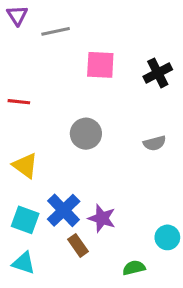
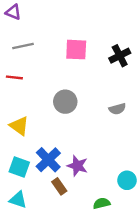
purple triangle: (17, 15) -> (13, 12), turned -35
gray line: (56, 31) -> (23, 46), moved

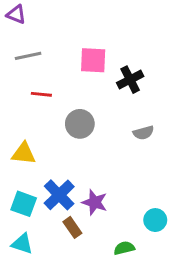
black cross: (120, 56) -> (130, 80), moved
red line: (14, 77) -> (41, 94), moved
yellow triangle: (19, 126) -> (24, 153), turned -30

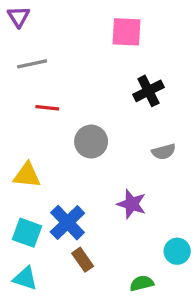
purple triangle: (16, 14) -> (19, 17), turned 36
pink square: (93, 60) -> (127, 32), moved
purple star: (95, 202) -> (132, 204), moved

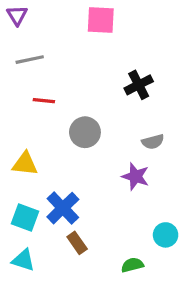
pink square: (127, 32) -> (101, 20), moved
purple star: (132, 204) -> (136, 176), moved

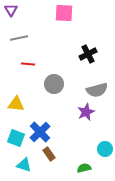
gray semicircle: (153, 142) -> (97, 90), size x1.5
purple star: (136, 176) -> (86, 112), turned 30
cyan triangle: (23, 260) -> (24, 165), moved

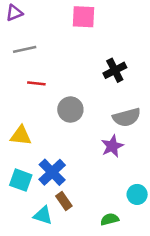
purple triangle: (11, 10) -> (14, 13), turned 40
cyan triangle: (24, 165) -> (43, 215), moved

